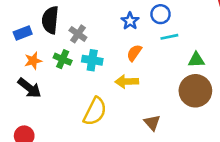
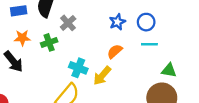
green cross: (63, 59) -> (49, 42), turned 35
cyan cross: (92, 60) -> (78, 68), moved
yellow arrow: (127, 82) -> (102, 76), turned -60

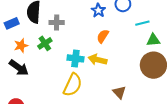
gray cross: (68, 23) -> (57, 23), turned -32
cyan line: (149, 44) -> (142, 23), moved
yellow arrow: (102, 76) -> (98, 60), turned 78

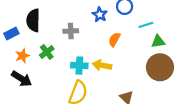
gray cross: (57, 23) -> (71, 31), moved
orange semicircle: (103, 36) -> (114, 39), moved

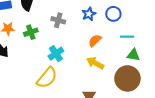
yellow arrow: (102, 65) -> (95, 63), moved
cyan cross: (79, 66) -> (56, 54), turned 35

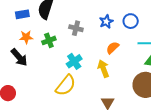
yellow arrow: (95, 63) -> (103, 69), moved, turned 42

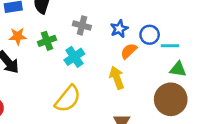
blue circle: (131, 21) -> (150, 35), moved
blue star: (106, 22) -> (119, 29), moved
cyan cross: (74, 61) -> (74, 57), moved

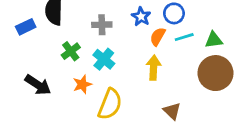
orange star: (18, 36) -> (82, 84), moved
cyan line: (170, 46) -> (184, 37), moved
yellow arrow: (117, 78) -> (154, 68), turned 40

